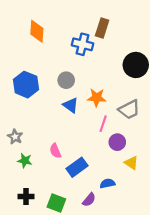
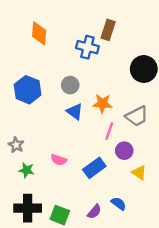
pink semicircle: (55, 151) -> (59, 160), turned -48
blue rectangle: (77, 167) -> (94, 168), moved
blue semicircle: (107, 183) -> (118, 204), moved, turned 48
black cross: (26, 196) -> (28, 208), size x1.6

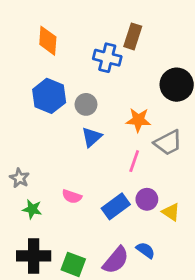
blue hexagon: (28, 90) -> (49, 96), moved
orange star: (102, 103) -> (138, 120), moved
blue triangle: (75, 112) -> (92, 137), turned 42
purple circle: (124, 151) -> (147, 199), moved
purple semicircle: (94, 212) -> (116, 260), size x1.5

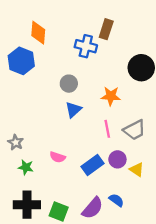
blue hexagon: (49, 96) -> (21, 61), moved
gray trapezoid: (168, 143) -> (134, 130), moved
pink line: (134, 161) -> (107, 129), turned -30

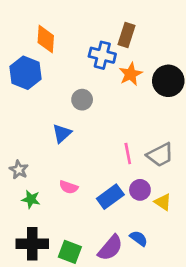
orange star: (111, 96) -> (131, 74), moved, turned -30
blue triangle: (73, 110) -> (62, 133), moved

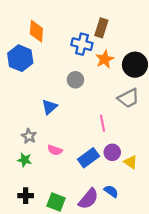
gray circle: (82, 100) -> (75, 80), moved
gray trapezoid: (160, 155) -> (128, 98), moved
gray star: (19, 170) -> (29, 136), moved
black cross: (32, 244) -> (26, 196), size x0.6

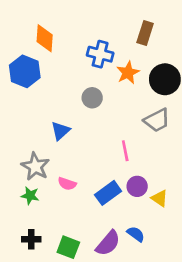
brown rectangle: (101, 28) -> (145, 33), moved
gray star: (29, 136) -> (35, 167), size x1.5

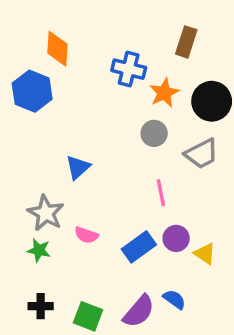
gray circle: (92, 98) -> (154, 133), moved

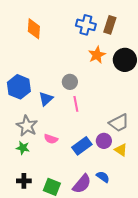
blue cross: (129, 69) -> (86, 25), moved
blue hexagon: (32, 91) -> (19, 87), moved
gray circle: (154, 133) -> (70, 82), moved
gray trapezoid: (201, 154) -> (119, 123), moved
pink line: (161, 193) -> (76, 104), moved

